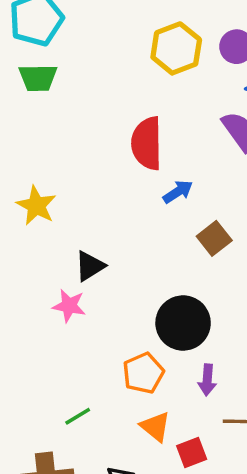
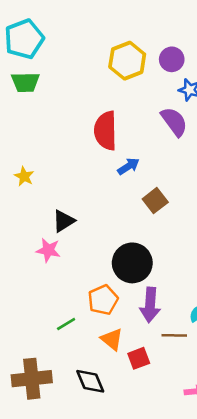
yellow star: (36, 206) -> (24, 176), size x0.7
purple arrow: (207, 380) -> (150, 305), size x1.5
green line: (78, 416) -> (66, 324), moved

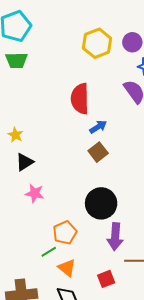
brown square: (155, 201) -> (98, 152), moved
black triangle: (64, 221) -> (25, 162), moved
orange pentagon: (103, 300) -> (65, 233), moved
orange triangle: (112, 339) -> (67, 268), moved

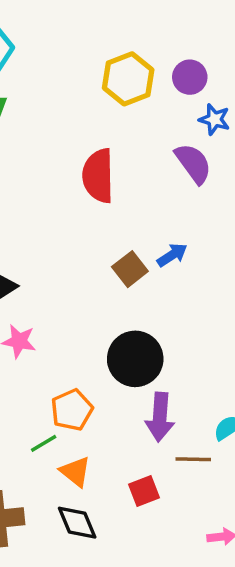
blue arrow: (98, 127) -> (172, 255), moved

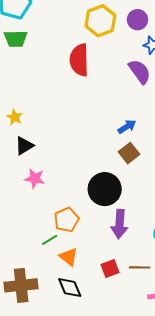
red semicircle: (98, 176) -> (79, 60), moved
brown square: (130, 269) -> (129, 153), moved
brown line: (193, 459) -> (140, 267), moved

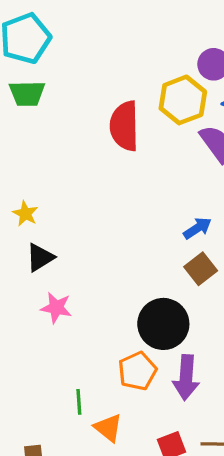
yellow hexagon: (100, 21) -> (183, 100), moved
orange pentagon: (67, 220) -> (137, 371), moved
green line: (50, 240) -> (79, 402), turned -63

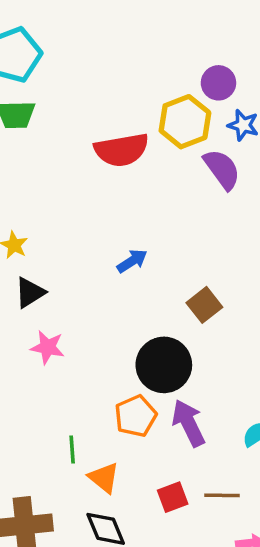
red semicircle: (124, 126) -> (122, 150), turned -99
blue arrow: (197, 228) -> (132, 261), moved
purple arrow: (186, 378) -> (189, 423), turned 150

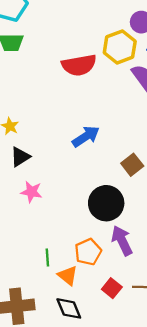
blue arrow: (132, 261) -> (86, 136), size x1.4
orange pentagon: (136, 416) -> (88, 252), moved
red square: (173, 497) -> (112, 288), turned -30

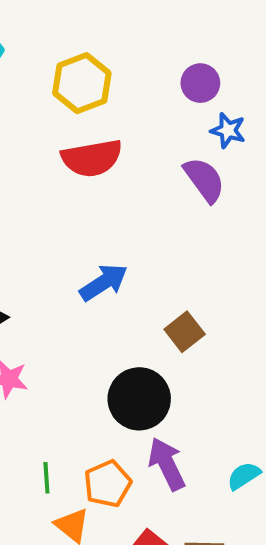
yellow hexagon: (120, 47) -> (82, 83), moved
green line: (47, 258) -> (46, 478), moved

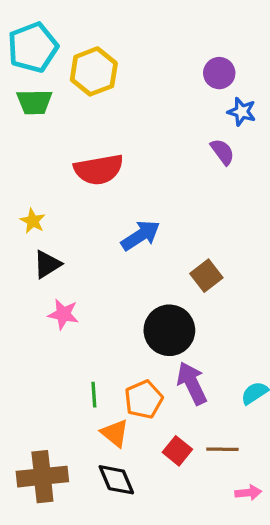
yellow hexagon: (82, 83) -> (94, 71), moved
red semicircle: (92, 158) -> (99, 170), moved
purple semicircle: (204, 180) -> (222, 152), size x0.7

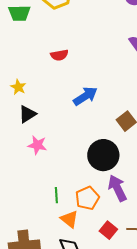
red semicircle: (99, 170) -> (59, 55), size x0.6

